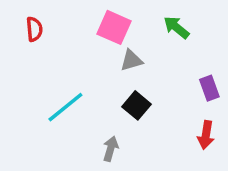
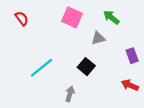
red semicircle: (34, 29) -> (22, 18), turned -32
gray triangle: (131, 60) -> (98, 38), moved
red arrow: (206, 135) -> (130, 85), turned 105

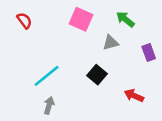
purple rectangle: (132, 56) -> (149, 52), moved
red arrow: (130, 85) -> (134, 96), moved
gray arrow: (70, 94) -> (49, 105), moved

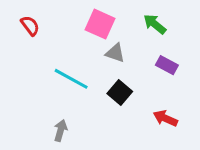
gray triangle: (111, 43) -> (115, 53), moved, turned 35
purple rectangle: (149, 52) -> (167, 65), moved, turned -42
cyan line: (47, 76) -> (71, 79), moved, turned 68

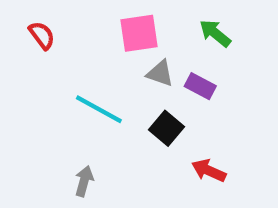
pink square: (100, 24) -> (139, 33), turned -32
purple rectangle: (167, 65) -> (200, 86), moved
red arrow: (165, 118) -> (209, 171), moved

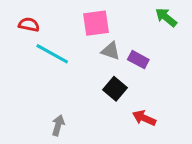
green arrow: (215, 33) -> (166, 17), moved
red semicircle: (42, 35) -> (29, 25), turned -42
cyan line: (99, 109) -> (52, 54), moved

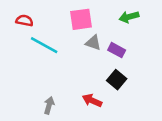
green arrow: (166, 17) -> (129, 17), moved, turned -54
black square: (115, 89) -> (117, 80), moved
red arrow: (144, 118) -> (92, 100), moved

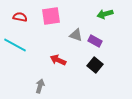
pink square: (81, 19) -> (51, 16), moved
cyan line: (44, 45) -> (15, 45), moved
red arrow: (92, 100) -> (58, 60), moved

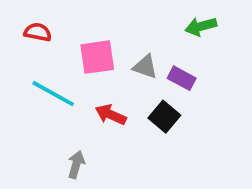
pink square: (51, 16) -> (97, 57), moved
cyan line: (15, 45) -> (53, 94), moved
black square: (95, 65) -> (164, 117), moved

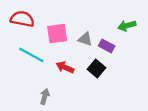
green arrow: (201, 26) -> (127, 26), moved
red semicircle: (38, 32) -> (22, 19), size x1.5

